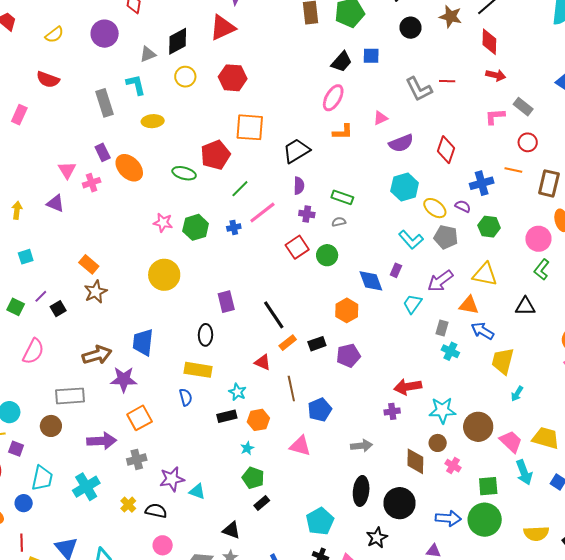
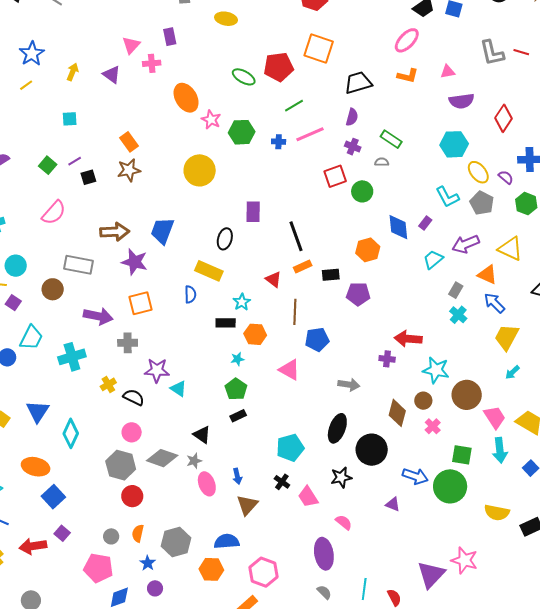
orange ellipse: (129, 168) -> (186, 98), moved

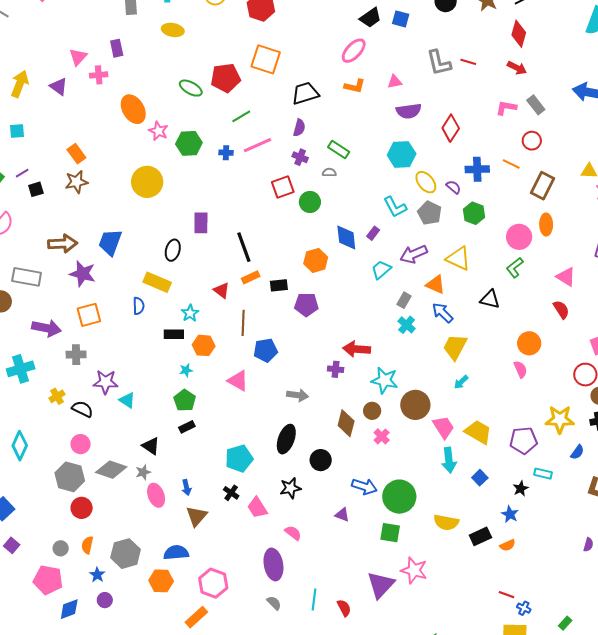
yellow arrow: (73, 72) -> (20, 84), size x1.5
black circle: (372, 450) -> (321, 460), size x0.7
green square: (462, 455) -> (390, 533), moved

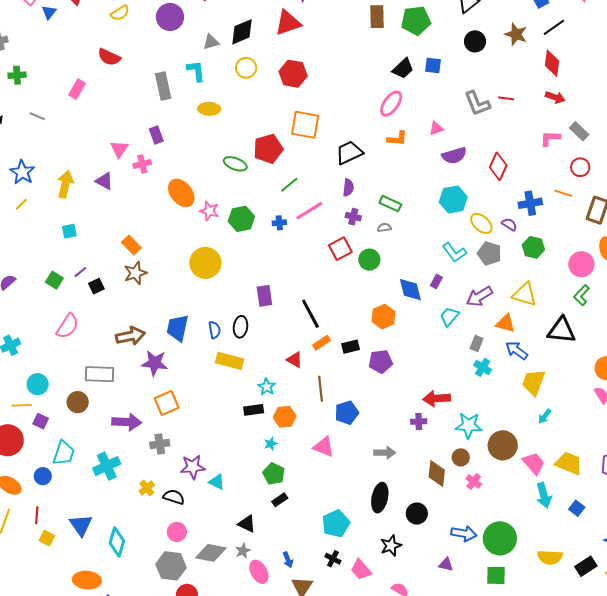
black triangle: (490, 299) -> (562, 330), size x1.4
blue semicircle: (139, 306) -> (215, 330), moved

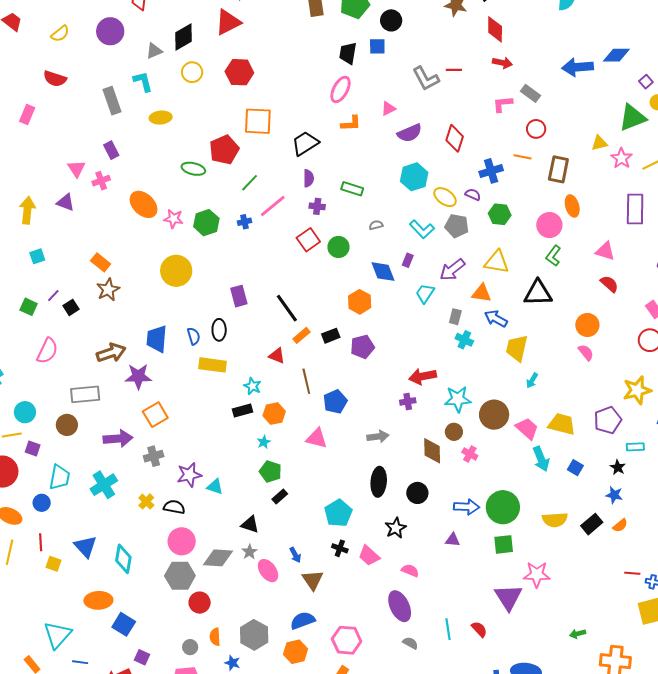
black circle: (475, 41) -> (391, 20), moved
black trapezoid: (403, 69) -> (348, 53), turned 150
gray semicircle: (384, 228) -> (376, 225), moved
pink circle: (177, 532) -> (182, 541), size x1.4

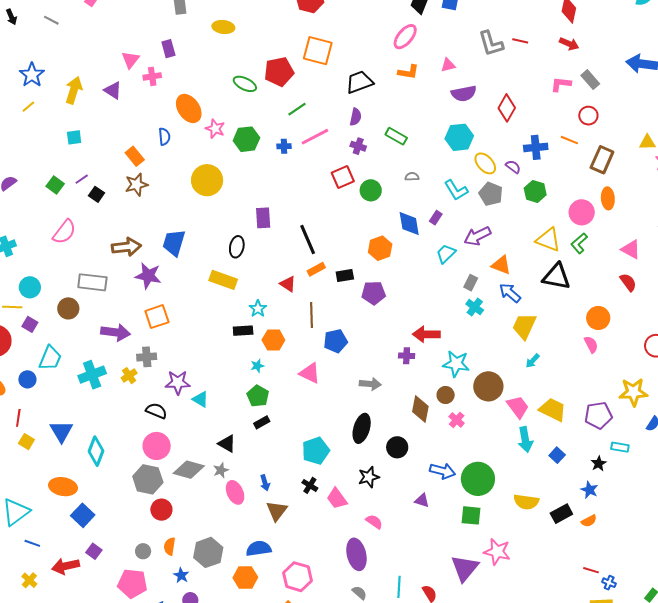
yellow triangle: (497, 262) -> (548, 240), moved
black square: (71, 307) -> (97, 194), turned -35
blue semicircle: (194, 336) -> (164, 137), moved
yellow cross: (146, 501) -> (129, 376), moved

